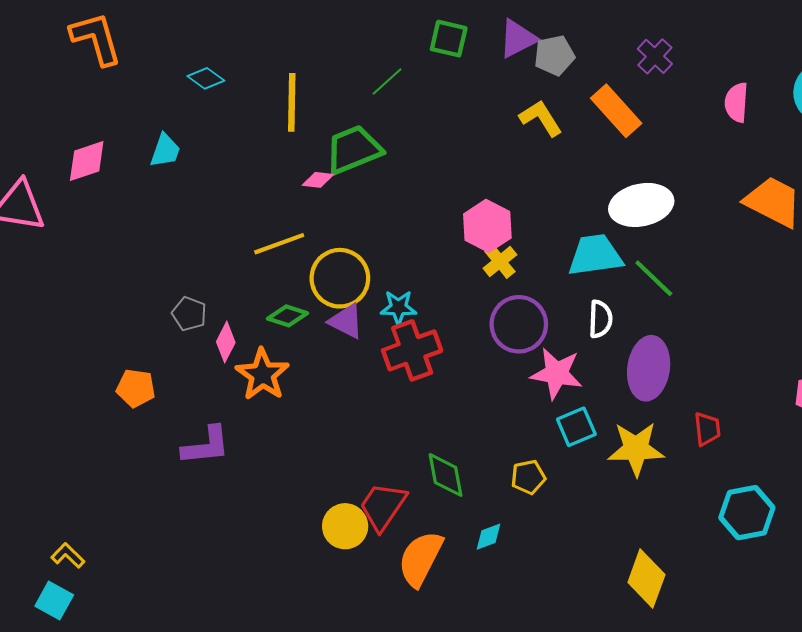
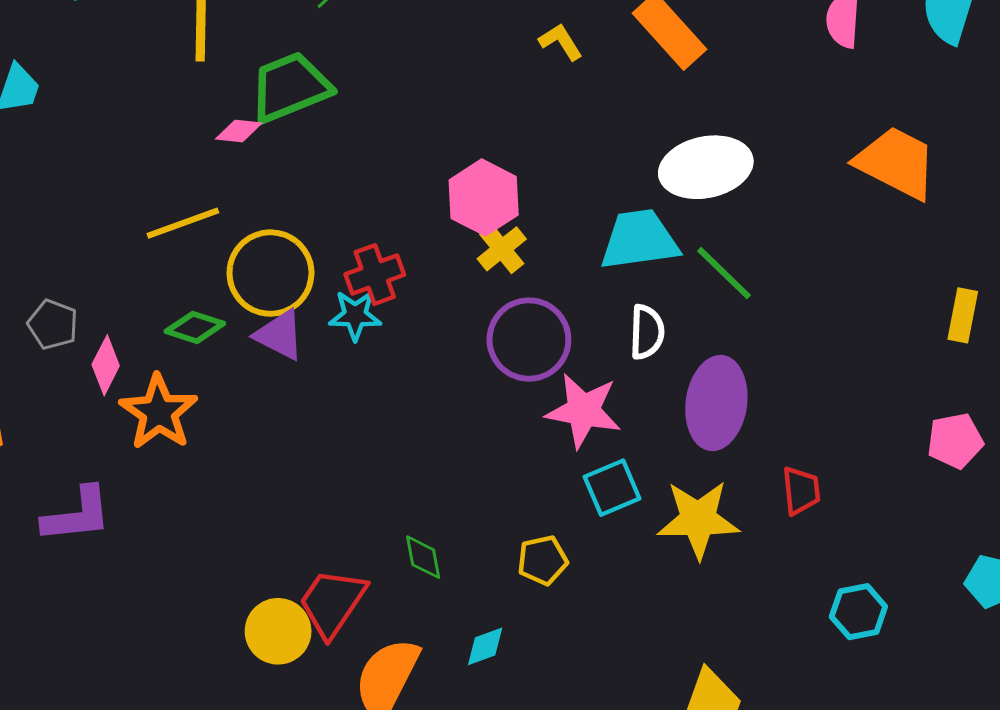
yellow L-shape: (541, 118) -> (561, 42), size x0.7
red cross: (412, 350) -> (375, 275), moved, size x0.7
green diamond: (446, 475) -> (423, 557), size x0.7
cyan hexagon: (747, 513) -> (858, 612), size x0.7

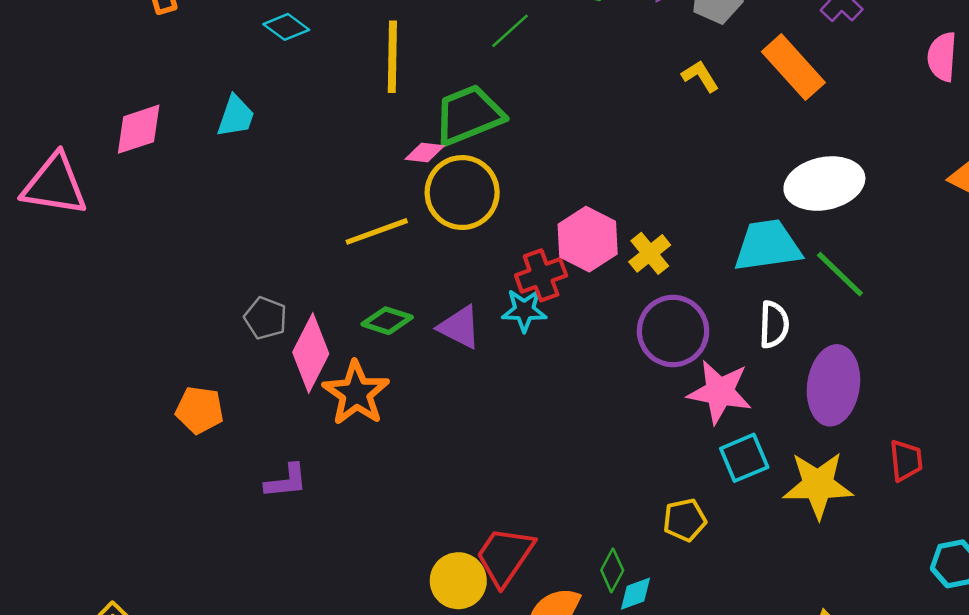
pink hexagon: (484, 197) -> (588, 239), moved
yellow circle: (270, 273) -> (462, 193), moved
pink diamond: (106, 365) -> (311, 353), size x1.5
purple L-shape: (77, 515) -> (286, 481), size x0.7
green diamond: (423, 557) -> (612, 570), moved, turned 39

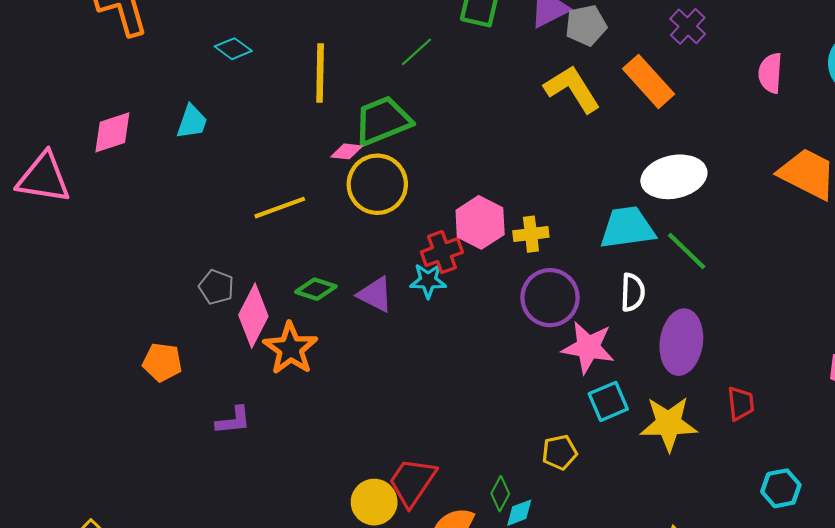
yellow L-shape: (700, 76) -> (572, 89), size x1.8
yellow line: (377, 231) -> (280, 208), moved
yellow cross: (650, 253) -> (531, 234), turned 32

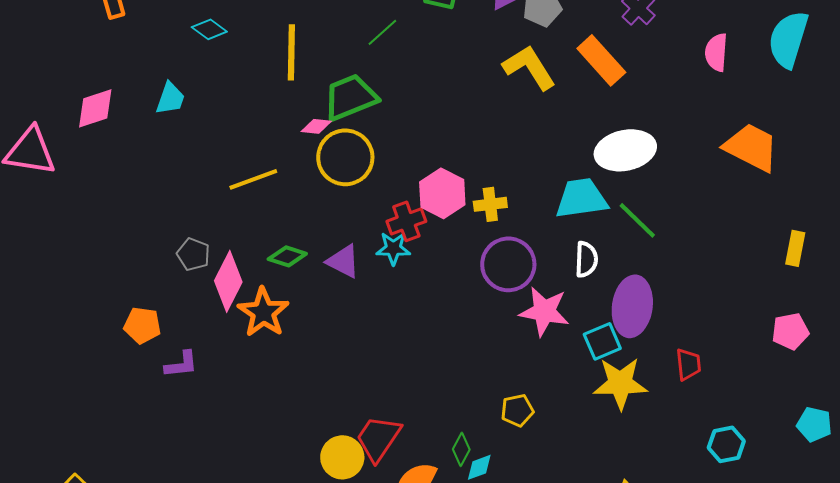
cyan square: (608, 401) -> (602, 341), moved
purple L-shape: (233, 420) -> (181, 364), moved

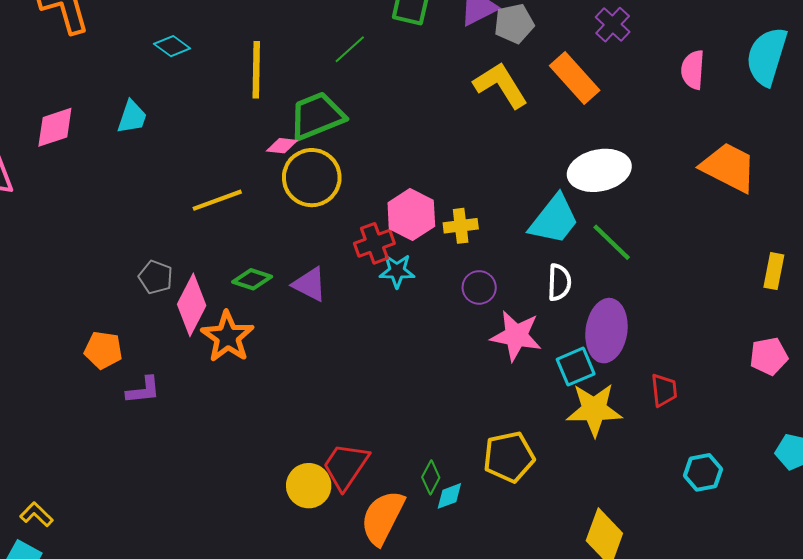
cyan trapezoid: (581, 198) -> (554, 220), turned 136
cyan star: (393, 248) -> (397, 271), moved
purple circle: (508, 264) -> (479, 287), size x0.6
yellow pentagon: (517, 410) -> (509, 457), moved, size x1.5

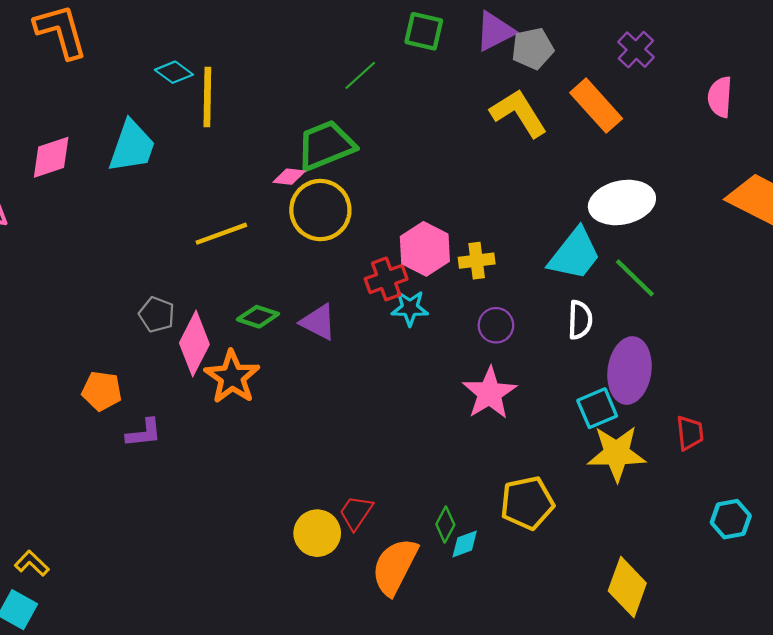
yellow line: (256, 70) -> (207, 97), moved
cyan trapezoid: (132, 117) -> (132, 146), size x1.5
pink star: (516, 336) -> (489, 393), moved, turned 30
red trapezoid: (346, 466) -> (356, 513), size x0.7

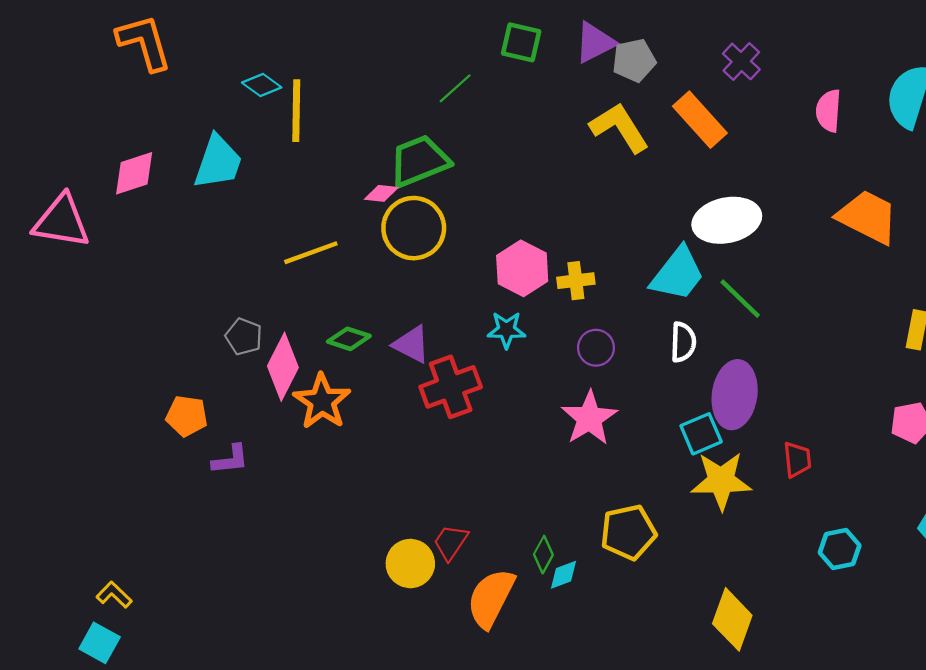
red cross: (386, 279) -> (451, 387), moved, size x1.4

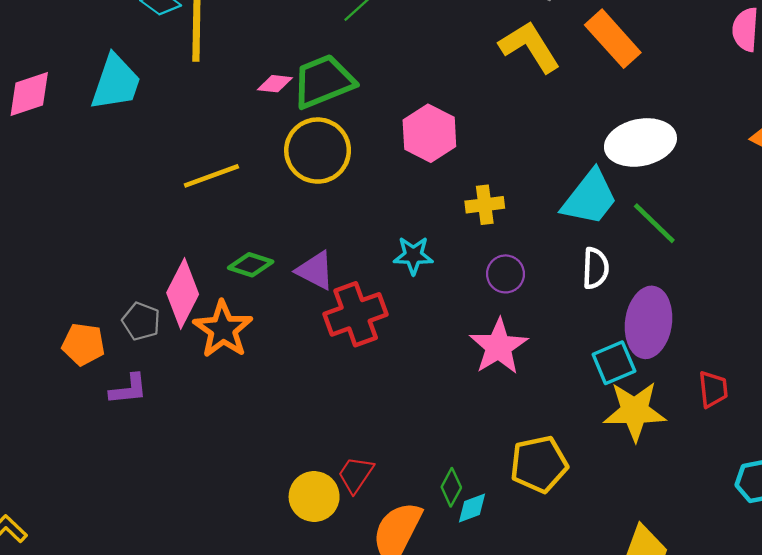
pink diamond: (381, 193) -> (275, 84), moved
pink hexagon: (522, 268) -> (429, 133), moved
gray pentagon: (244, 337) -> (141, 321), moved

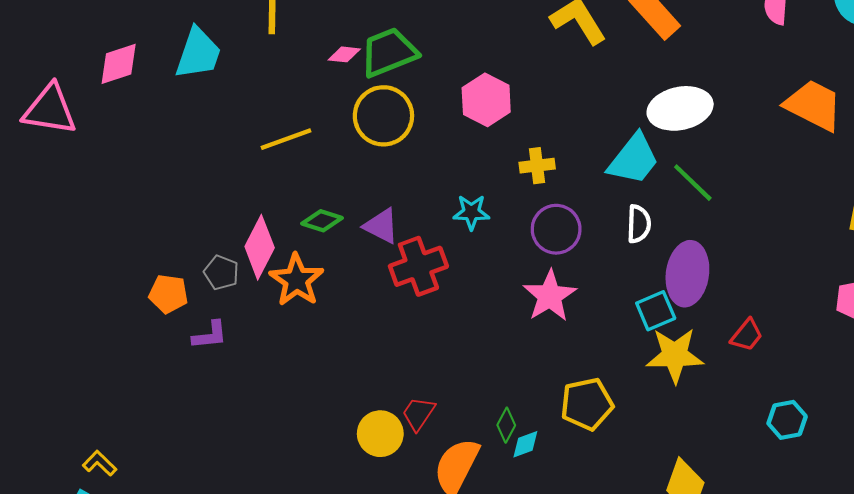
purple circle: (506, 274) -> (556, 229), size x1.4
red trapezoid: (713, 389) -> (747, 335), turned 45

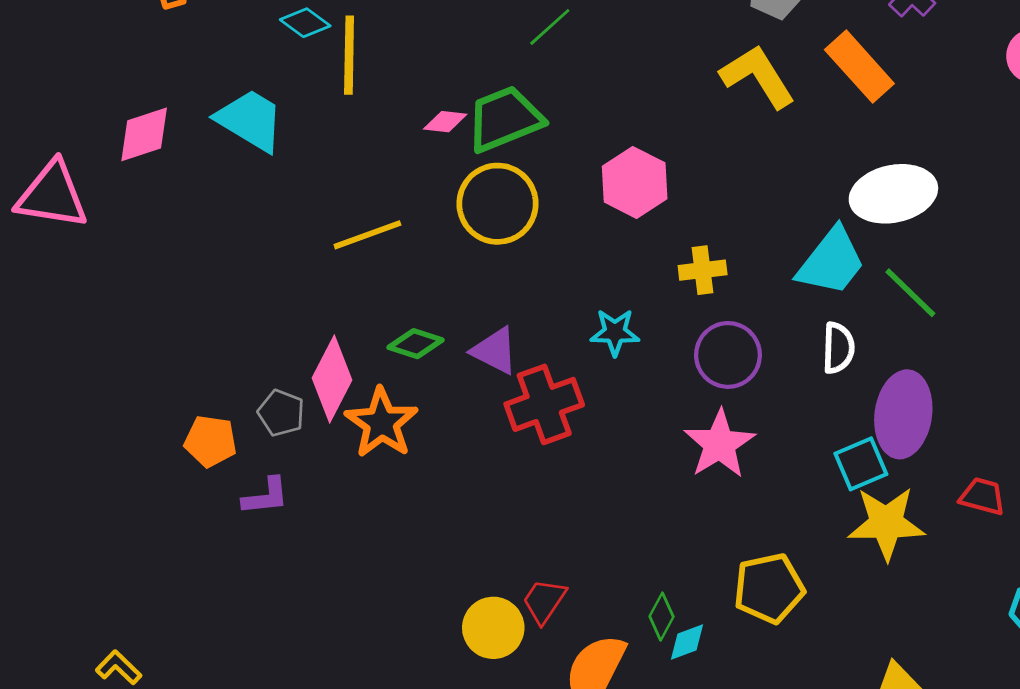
cyan trapezoid: (198, 53) -> (250, 120), turned -78
red trapezoid: (747, 335) -> (982, 496), turned -114

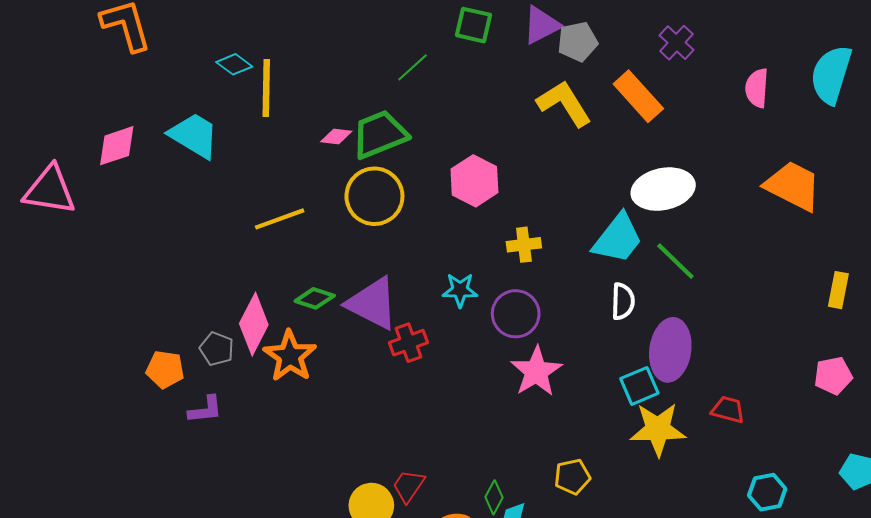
purple triangle: (495, 351) -> (372, 303), size x1.5
purple circle: (728, 355) -> (516, 314), moved
red cross: (544, 404) -> (408, 343), size x0.7
yellow pentagon: (769, 588) -> (572, 477), size x0.7

